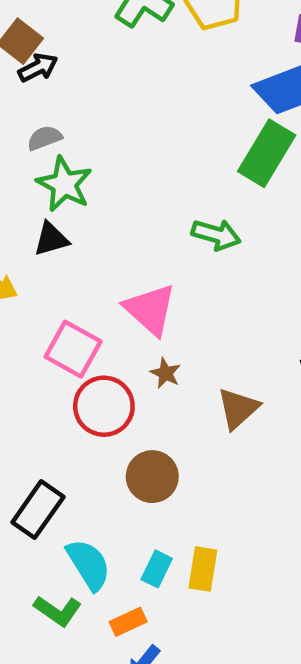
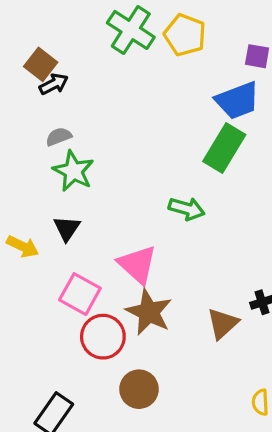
black triangle: (51, 239) -> (67, 228), moved, turned -40
brown star: (165, 373) -> (149, 312), size x2.0
brown triangle: (238, 408) -> (223, 324), moved

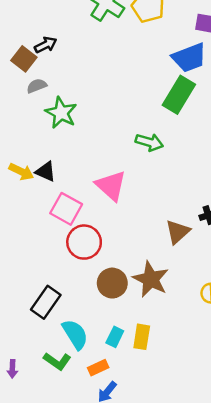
brown square: (41, 64) -> (24, 59), moved
gray semicircle: (59, 137) -> (37, 86), moved
black triangle: (67, 228) -> (46, 172), moved, turned -40
brown star: (149, 312) -> (151, 279), moved

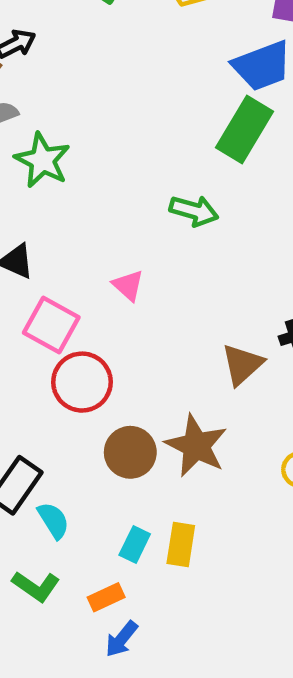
pink triangle: (111, 186) -> (128, 285), size x0.6
cyan semicircle: (75, 334) -> (53, 520), moved, size x0.7

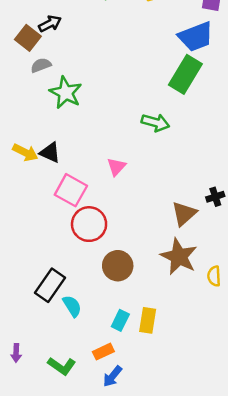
pink triangle: (128, 285) -> (116, 167), turned 30
brown star: (196, 446) -> (179, 257), moved
green L-shape: (36, 586) -> (62, 366), moved

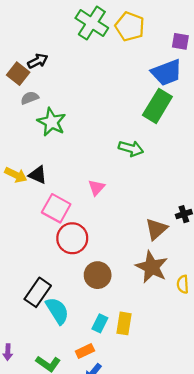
cyan semicircle: (72, 306) -> (57, 311), size x1.4

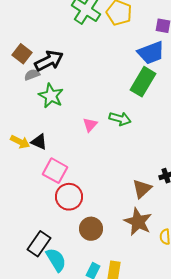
black arrow: (38, 61) -> (49, 61), moved, size x1.6
pink triangle: (96, 188) -> (90, 125), moved

